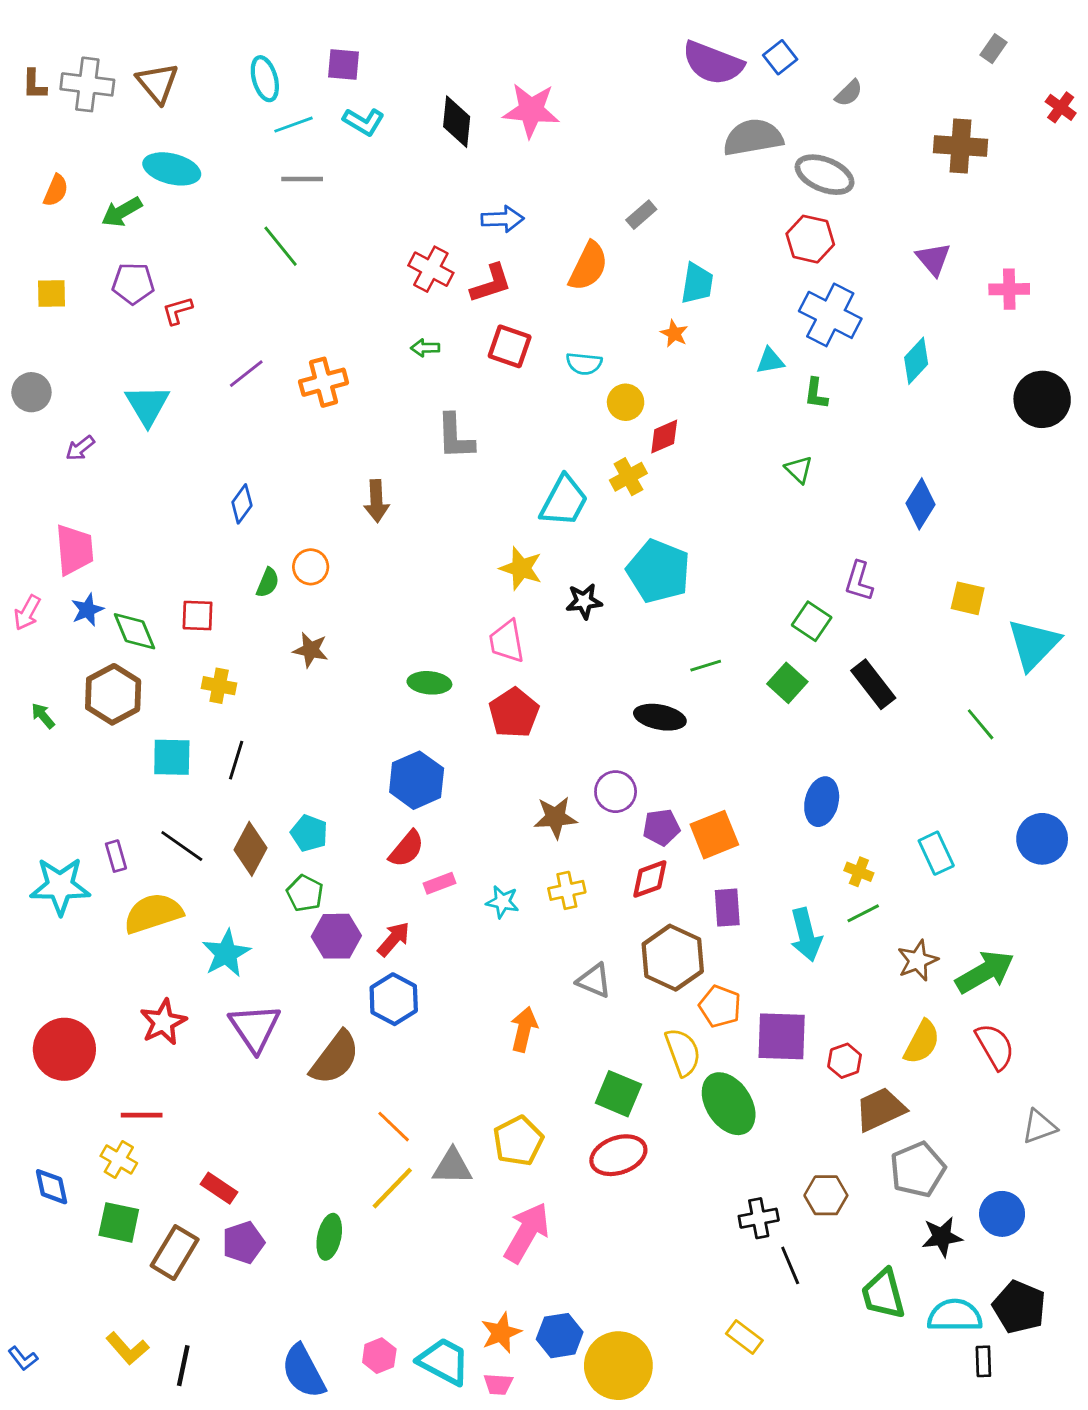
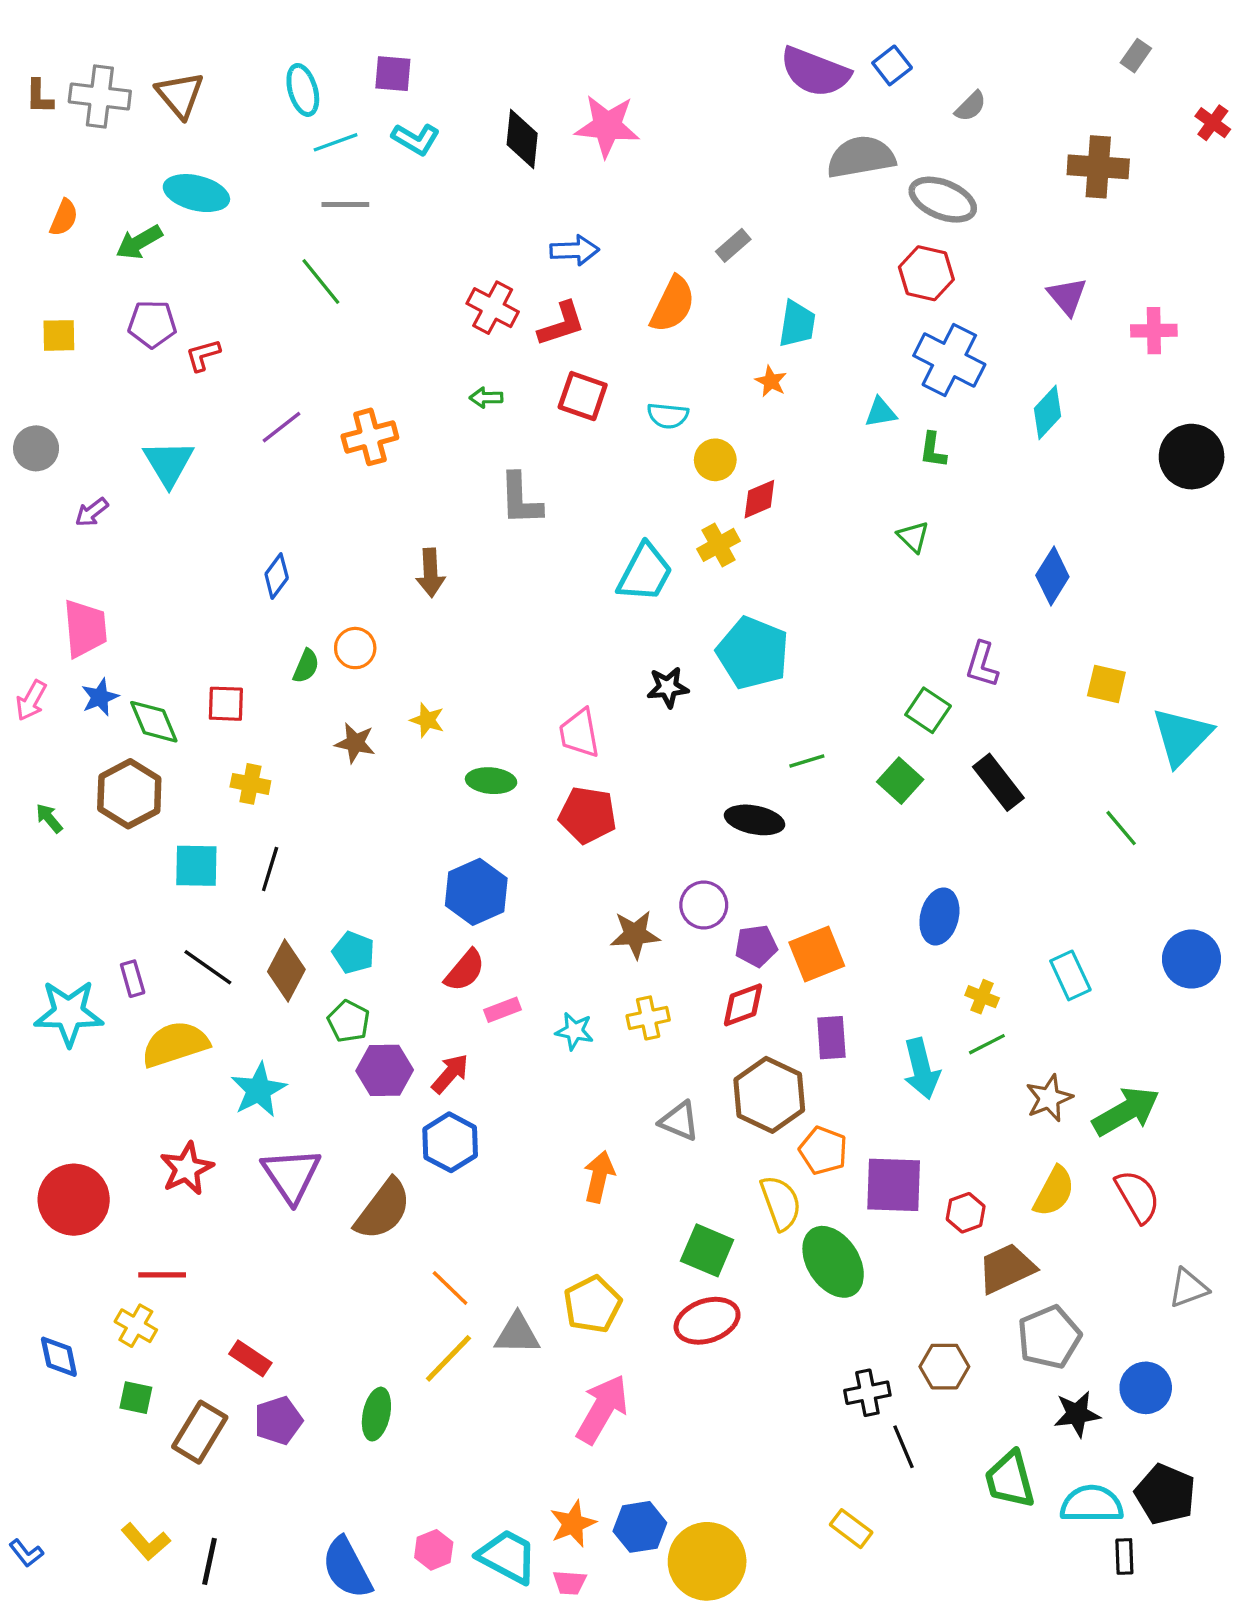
yellow star: (521, 568) -> (427, 720), moved, size x0.7
red pentagon: (514, 713) -> (588, 815), turned -30
green square: (119, 1222) -> (136, 1398), size x0.7

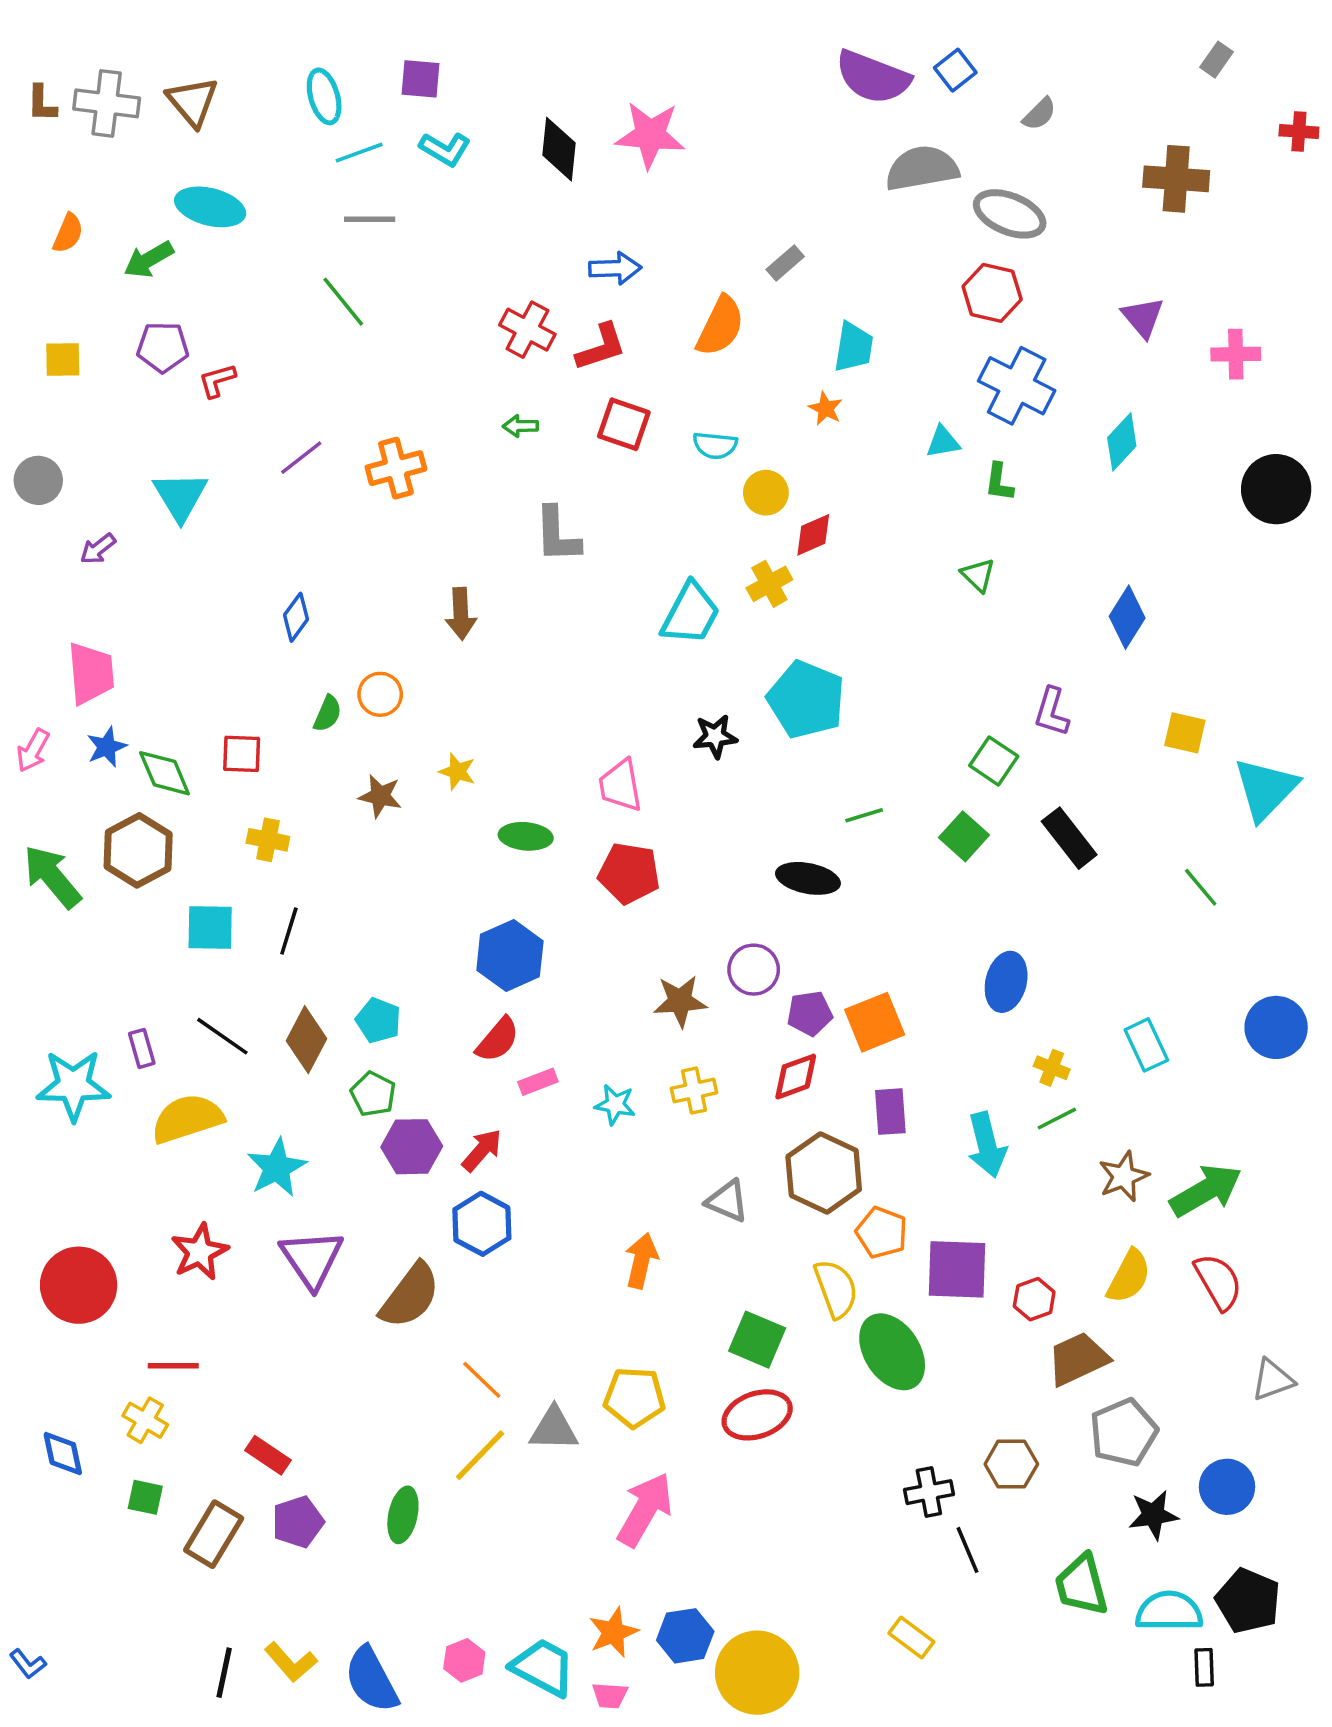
red cross: (1213, 123) -> (1299, 131), turned -32
green arrow: (49, 818) -> (52, 877), size x2.0
yellow pentagon: (592, 1304) -> (634, 1397), turned 30
yellow L-shape: (146, 1542) -> (291, 1662), moved

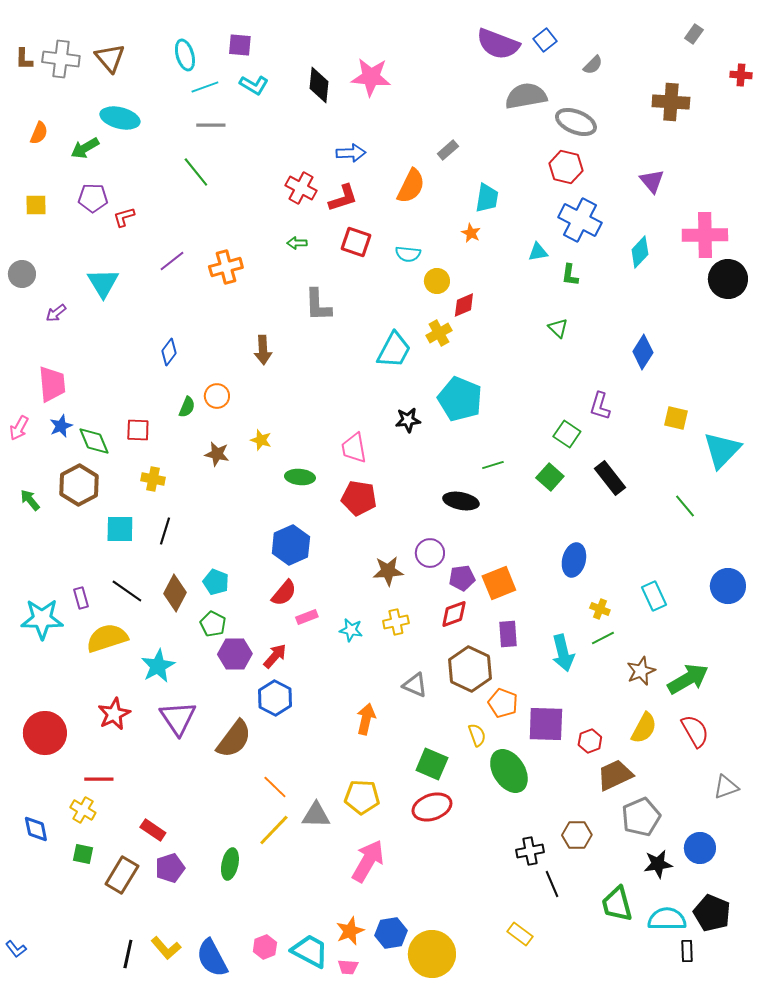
pink cross: (1236, 354) -> (705, 235), moved, size x1.6
green arrow: (52, 877) -> (30, 500), size x0.6
yellow semicircle: (836, 1289) -> (477, 735), size x0.7

